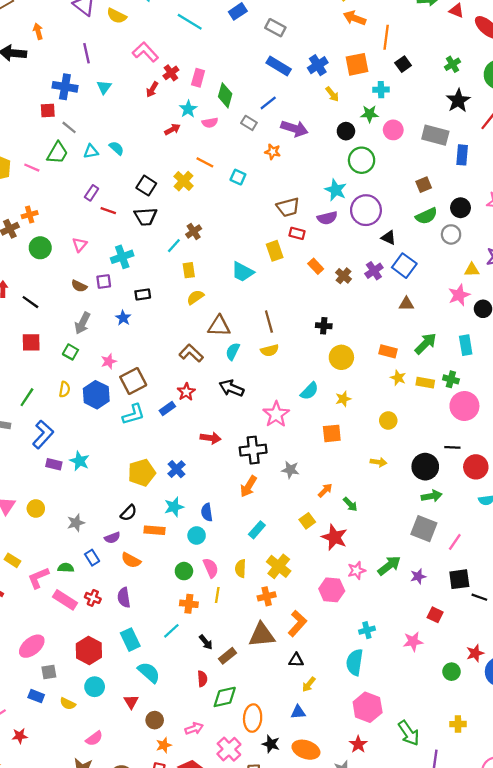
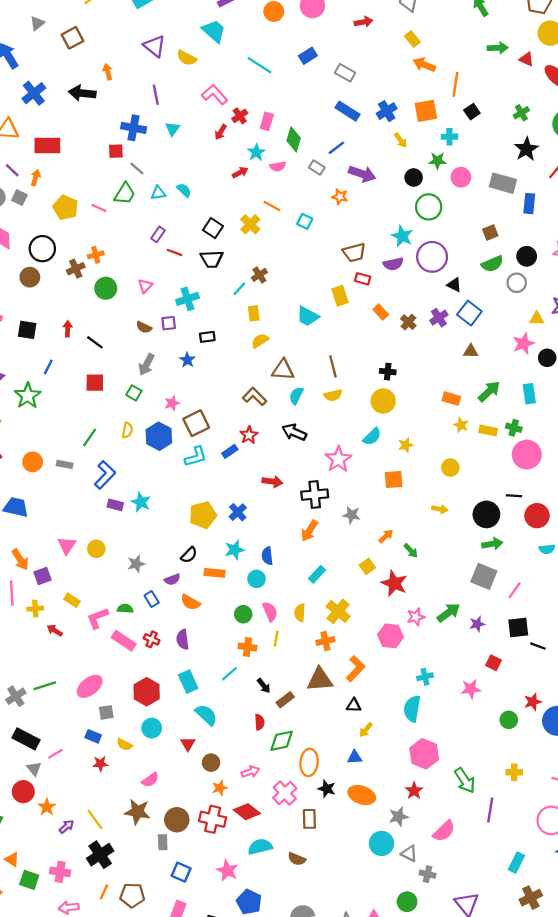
yellow circle: (341, 357) -> (383, 401), moved
red star: (20, 736) -> (100, 764), moved

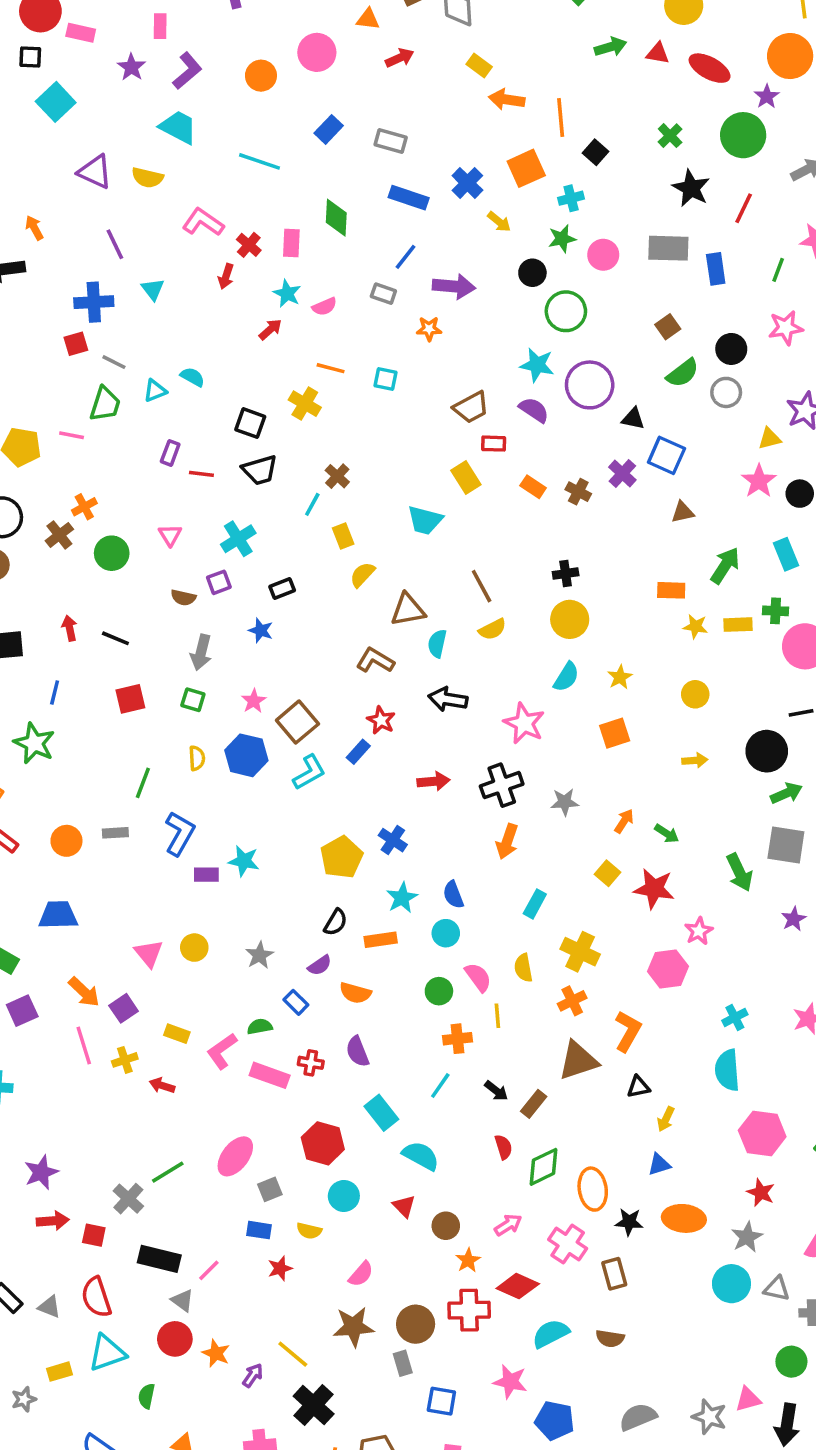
green diamond: (294, 139) -> (336, 218), moved
purple semicircle: (393, 264) -> (534, 410), turned -120
green arrow: (449, 613) -> (739, 872), moved, turned 115

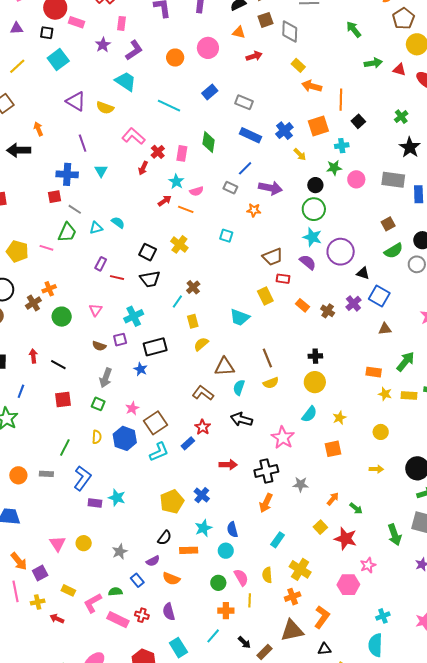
green circle: (566, 311) -> (314, 209), moved
orange line: (331, 368) -> (186, 209), moved
black rectangle: (282, 588) -> (155, 347), size x1.6

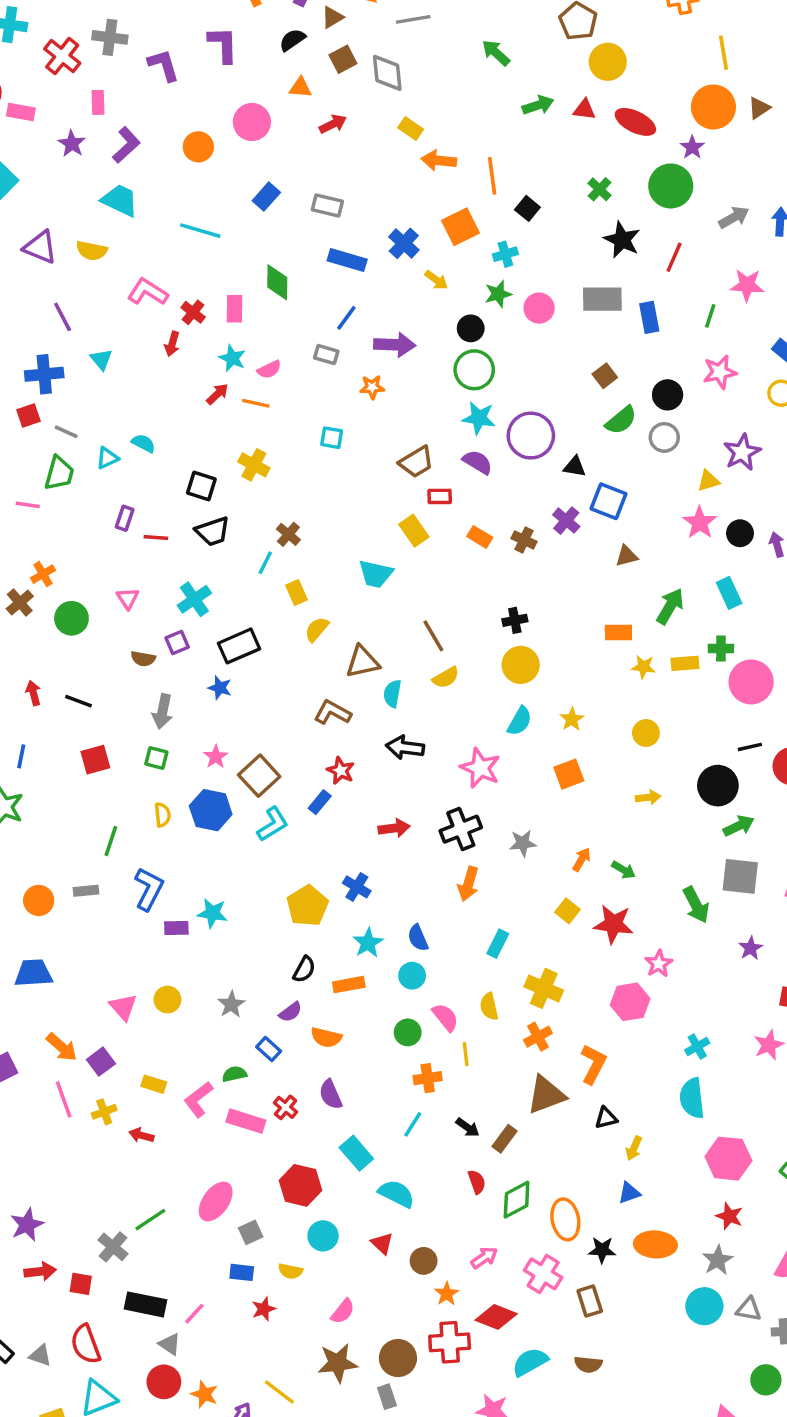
red cross: (142, 615) -> (286, 1107), turned 32

